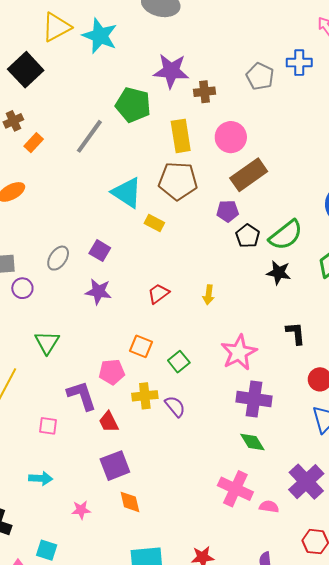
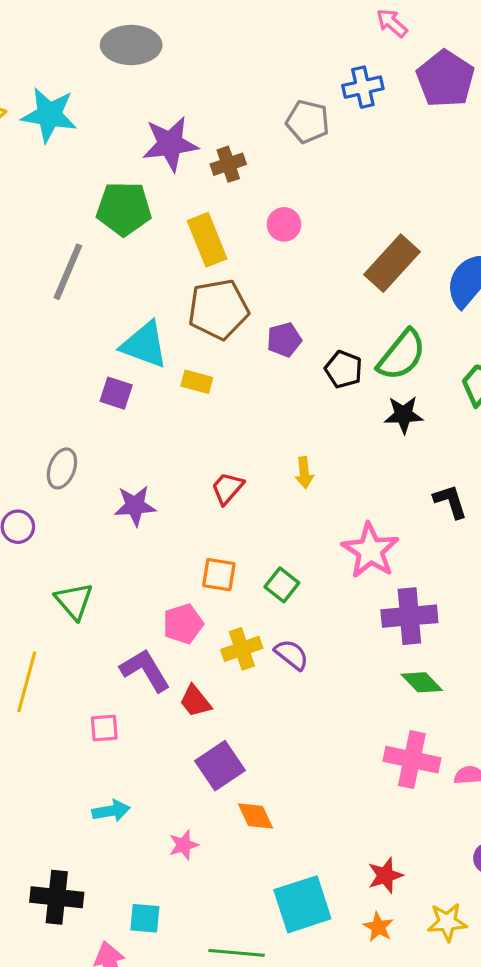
pink circle: (231, 137) -> (284, 224), size x0.7
brown rectangle: (249, 175) -> (392, 263), moved
purple pentagon: (228, 211) -> (284, 340), moved
purple square: (100, 251) -> (116, 393), moved

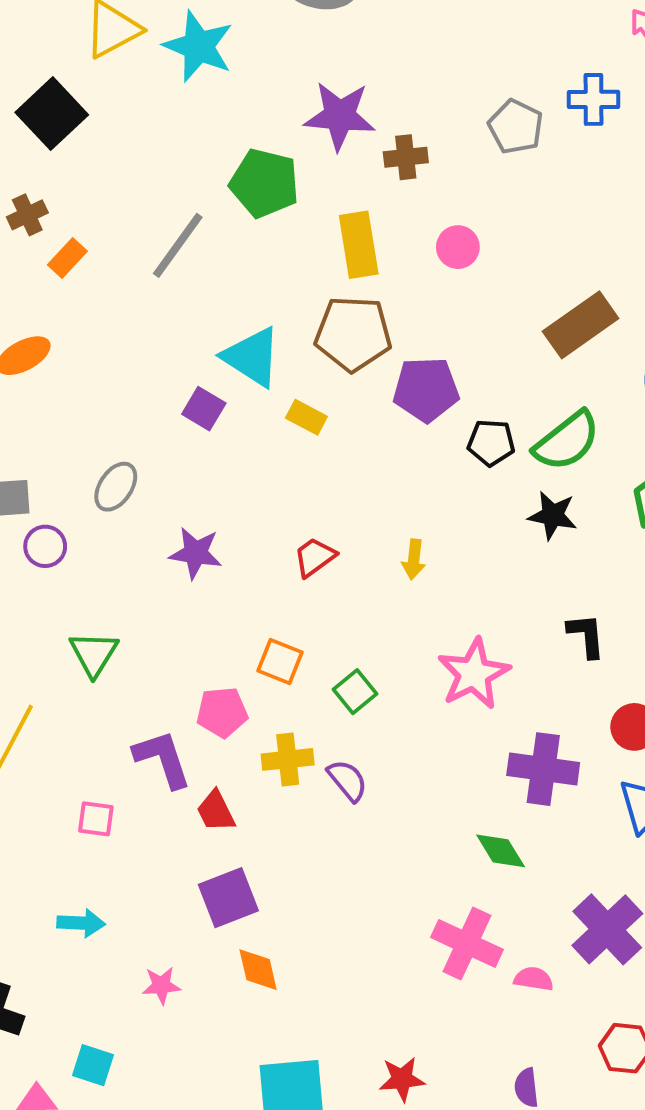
purple pentagon: (284, 340) -> (426, 389), size x1.5
black pentagon: (344, 369) -> (491, 443), turned -30
purple cross: (409, 616) -> (543, 769), moved

